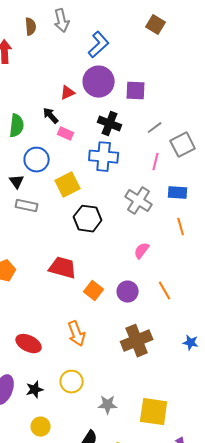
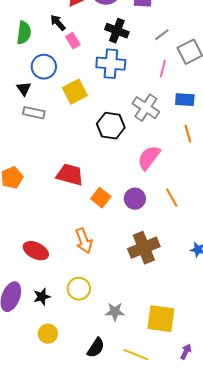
pink rectangle: (66, 134) -> (73, 41), turned 35
black hexagon: (88, 219) -> (111, 126), moved
pink semicircle: (142, 251) -> (149, 158), size x1.5

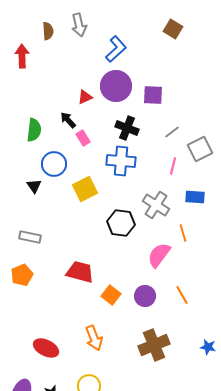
gray rectangle: (34, 113) -> (30, 237), moved
orange line: (188, 134) -> (183, 233), moved

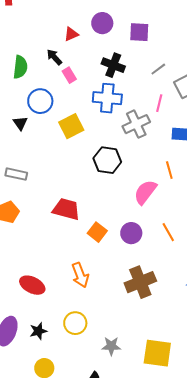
purple circle: (116, 86) -> (102, 23), size x0.7
gray cross: (156, 205) -> (136, 124), moved, turned 32

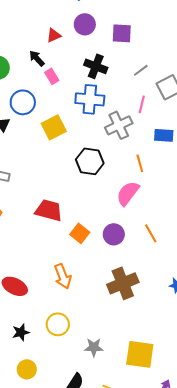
orange line: (169, 170) -> (140, 163), moved

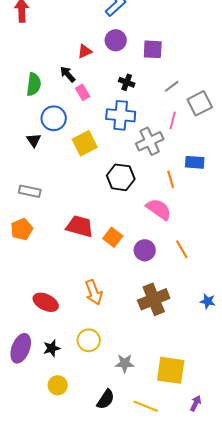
black cross: (96, 66) -> (127, 82), size x0.7
blue rectangle: (164, 135) -> (195, 162), moved
pink semicircle: (128, 193) -> (159, 209), turned 88
orange square: (80, 233) -> (113, 237), moved

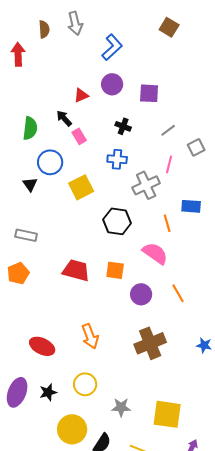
gray square: (200, 103) -> (196, 147), size x0.7
blue cross: (121, 115) -> (117, 159), size x0.7
orange square: (113, 237) -> (115, 270), moved, turned -30
yellow circle: (58, 385) -> (72, 429), moved, size x1.5

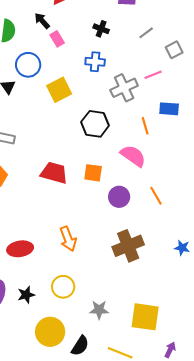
pink line: (169, 164) -> (153, 75), moved, turned 54
red ellipse: (42, 346) -> (20, 249), turned -35

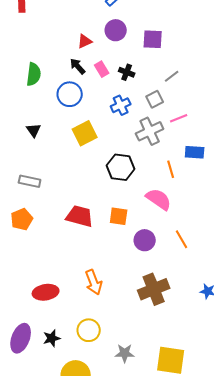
black arrow: (42, 21) -> (78, 66), moved
pink rectangle: (57, 39) -> (102, 69), moved
gray square: (174, 50) -> (155, 99), moved
blue cross: (95, 62) -> (121, 105), turned -30
blue circle: (28, 65) -> (70, 94), moved

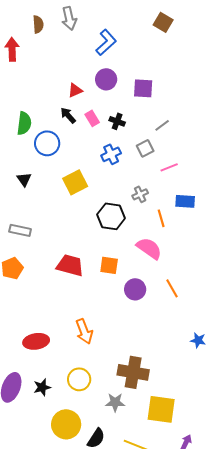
blue circle: (70, 94) -> (47, 143), moved
gray cross: (150, 131) -> (140, 194), moved, size x0.6
brown cross: (154, 289) -> (133, 372), moved, turned 32

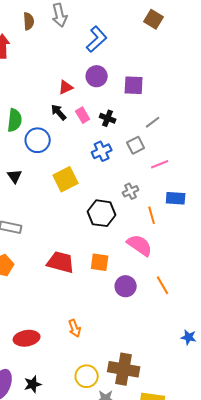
orange arrow: (84, 331) -> (75, 328), size x0.7
yellow circle: (79, 379) -> (87, 376), moved

